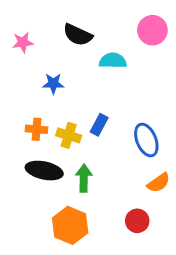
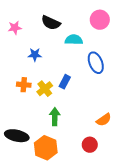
yellow cross: (69, 135) -> (45, 89), turned 35
blue ellipse: (146, 140) -> (96, 63), moved
black ellipse: (44, 171) -> (17, 136), moved

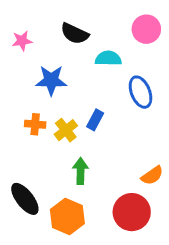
blue star: (35, 55) -> (51, 80), size x1.5
black ellipse: (17, 136) -> (25, 199), turned 40
red circle: (90, 145) -> (132, 212), size x1.6

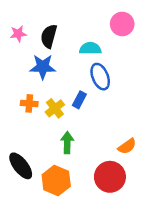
black semicircle: (75, 34) -> (49, 36), moved, turned 80
blue ellipse: (140, 92) -> (100, 77), moved

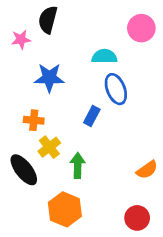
black semicircle: (49, 36) -> (48, 20), moved
yellow cross: (55, 108) -> (49, 147), moved
black ellipse: (21, 166) -> (24, 170), moved
red circle: (110, 177) -> (137, 218), moved, size x0.7

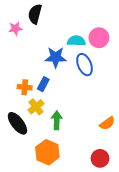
pink circle: (141, 28) -> (99, 38), moved
blue star: (49, 78) -> (56, 57), moved
blue rectangle: (92, 116) -> (43, 84), moved

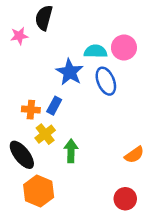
blue star: (56, 57) -> (70, 72), turned 30
orange hexagon: (47, 152) -> (39, 191), moved

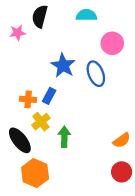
cyan semicircle: (96, 51) -> (87, 15), moved
red circle: (125, 199) -> (122, 172), moved

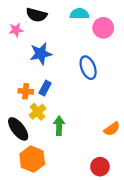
black semicircle: (40, 16) -> (36, 15), turned -90
pink circle: (112, 43) -> (103, 28), moved
blue star: (63, 65) -> (41, 54), moved, turned 30
red circle: (122, 172) -> (100, 167), moved

